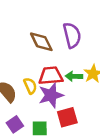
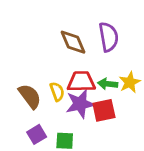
red square: (67, 117) -> (104, 110), moved

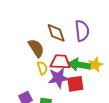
green arrow: (108, 84) -> (79, 65), size x1.5
brown semicircle: (30, 96) -> (36, 48), moved

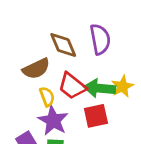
brown semicircle: (36, 48) -> (36, 69), turned 102
red trapezoid: (60, 62) -> (72, 86), turned -140
purple star: (58, 78) -> (53, 121), moved, turned -30

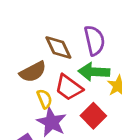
green arrow: (100, 88) -> (94, 72), moved
red square: (96, 116) -> (93, 116), turned -30

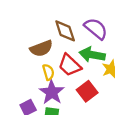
purple semicircle: (94, 40) -> (96, 29), turned -45

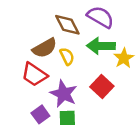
red trapezoid: (70, 65) -> (34, 75), moved
yellow semicircle: (48, 72) -> (67, 56), moved

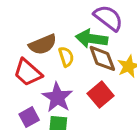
brown diamond: (67, 25) -> (102, 58), moved
green arrow: (101, 46) -> (92, 39), moved

